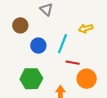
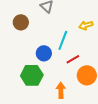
blue circle: (38, 46) -> (44, 53), moved
red line: (73, 63) -> (73, 59), turned -40

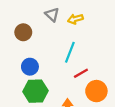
yellow arrow: (86, 25) -> (75, 19), moved
blue circle: (44, 53) -> (30, 67), moved

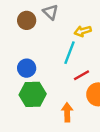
yellow arrow: (75, 19) -> (83, 31), moved
brown circle: (23, 32) -> (27, 20), moved

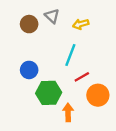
yellow arrow: (83, 31) -> (81, 24), moved
green hexagon: (33, 94) -> (49, 93), moved

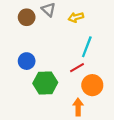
cyan line: (70, 55) -> (87, 47), moved
orange arrow: (68, 112) -> (78, 107), moved

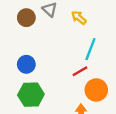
yellow arrow: (76, 17) -> (79, 18), turned 56
green hexagon: (45, 83) -> (31, 95), moved

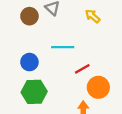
yellow arrow: (79, 18) -> (93, 16), moved
cyan line: (90, 49) -> (63, 47), moved, turned 70

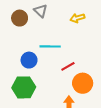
yellow arrow: (93, 16) -> (77, 18), turned -56
blue circle: (29, 62) -> (29, 60), moved

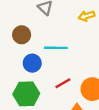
brown circle: (20, 18) -> (22, 35), moved
red line: (68, 66) -> (63, 83), moved

